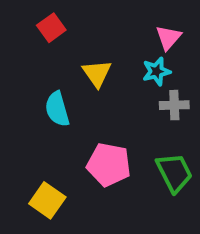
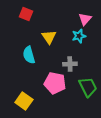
red square: (51, 28) -> (26, 14), turned -32
gray cross: (174, 105) -> (70, 64), moved

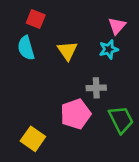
cyan semicircle: (29, 55) -> (26, 48), moved
pink pentagon: (55, 83) -> (76, 114), turned -30

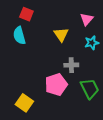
cyan star: (109, 49) -> (92, 43), moved
yellow triangle: (67, 51) -> (61, 35), moved

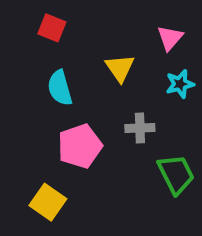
cyan semicircle: (19, 36) -> (60, 88), moved
pink pentagon: (56, 84) -> (80, 146), moved

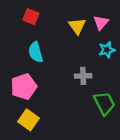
yellow triangle: (120, 68) -> (77, 26), moved
pink pentagon: (80, 146) -> (24, 87), moved

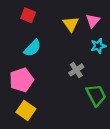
cyan semicircle: (36, 52) -> (32, 48), turned -120
gray cross: (83, 76) -> (76, 70), turned -32

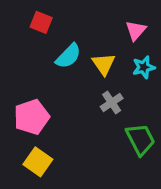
yellow triangle: (71, 24) -> (104, 64), moved
cyan semicircle: (32, 48) -> (68, 56), moved

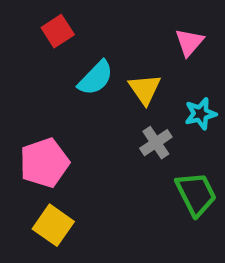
red square: (41, 22) -> (58, 31), turned 35
cyan star: (144, 67) -> (200, 114), moved

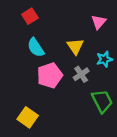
cyan semicircle: (96, 78) -> (36, 48), moved, turned 102
pink pentagon: (44, 163) -> (50, 75), moved

